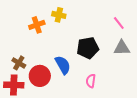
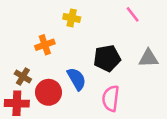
pink line: (119, 23) -> (133, 14), moved
orange cross: (37, 25) -> (45, 45), moved
pink semicircle: (91, 81) -> (111, 98), size x1.5

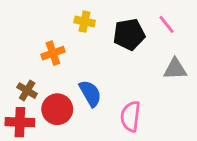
pink line: (133, 14) -> (166, 24), moved
black pentagon: (107, 58) -> (129, 34), moved

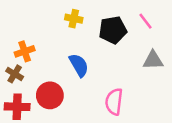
orange cross: (53, 53) -> (25, 51), moved
brown cross: (27, 91) -> (15, 74), moved
blue semicircle: (90, 93) -> (79, 65), moved

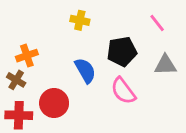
black pentagon: (113, 30) -> (122, 51), moved
pink semicircle: (114, 102) -> (123, 91), moved, turned -44

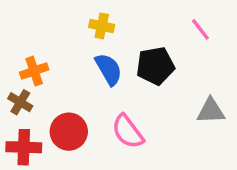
gray triangle: (165, 65) -> (211, 111), moved
blue semicircle: (85, 70) -> (109, 69), moved
pink semicircle: (123, 91) -> (128, 132), moved

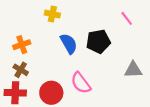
yellow cross: (102, 26) -> (52, 14), moved
brown cross: (20, 102) -> (21, 70), moved
red circle: (69, 132) -> (51, 93), moved

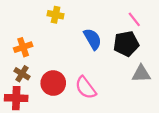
black pentagon: (98, 41) -> (126, 44), moved
blue semicircle: (69, 44) -> (93, 39), moved
red circle: (51, 93) -> (53, 83), moved

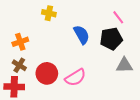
pink semicircle: (86, 88) -> (75, 77), turned -85

